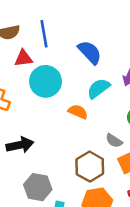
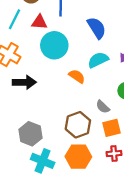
black arrow: (20, 145) -> (24, 82), moved

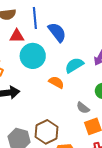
blue semicircle: (97, 28) -> (57, 32), moved
brown hexagon: (78, 125) -> (47, 132), moved

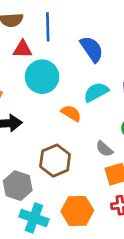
blue semicircle: (57, 32) -> (92, 49), moved
brown hexagon: (47, 132) -> (55, 161), moved

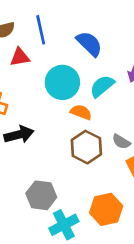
cyan circle: (42, 77) -> (62, 82), moved
brown hexagon: (55, 161) -> (86, 147), moved
cyan cross: (34, 218) -> (64, 225), turned -36

